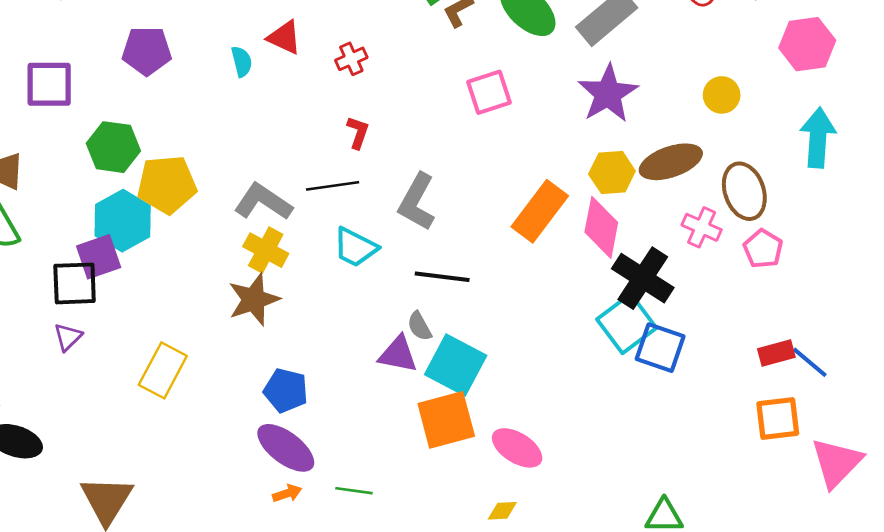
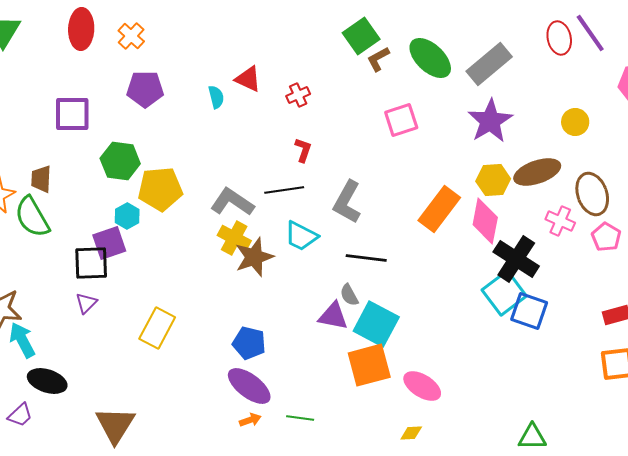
cyan hexagon: (123, 221) -> (127, 216), size x0.6
brown star: (254, 300) -> (254, 257), moved

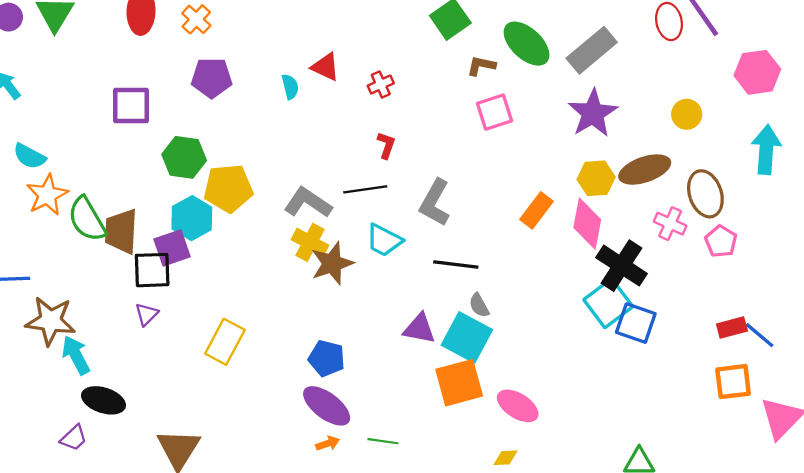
brown L-shape: (378, 59) -> (481, 66), moved, turned 40
brown trapezoid: (41, 179) -> (121, 231), moved, size x1.5
orange rectangle: (439, 209) -> (536, 210), size x0.7
cyan hexagon: (127, 216) -> (192, 218), size x1.5
gray semicircle: (349, 295) -> (479, 305), moved

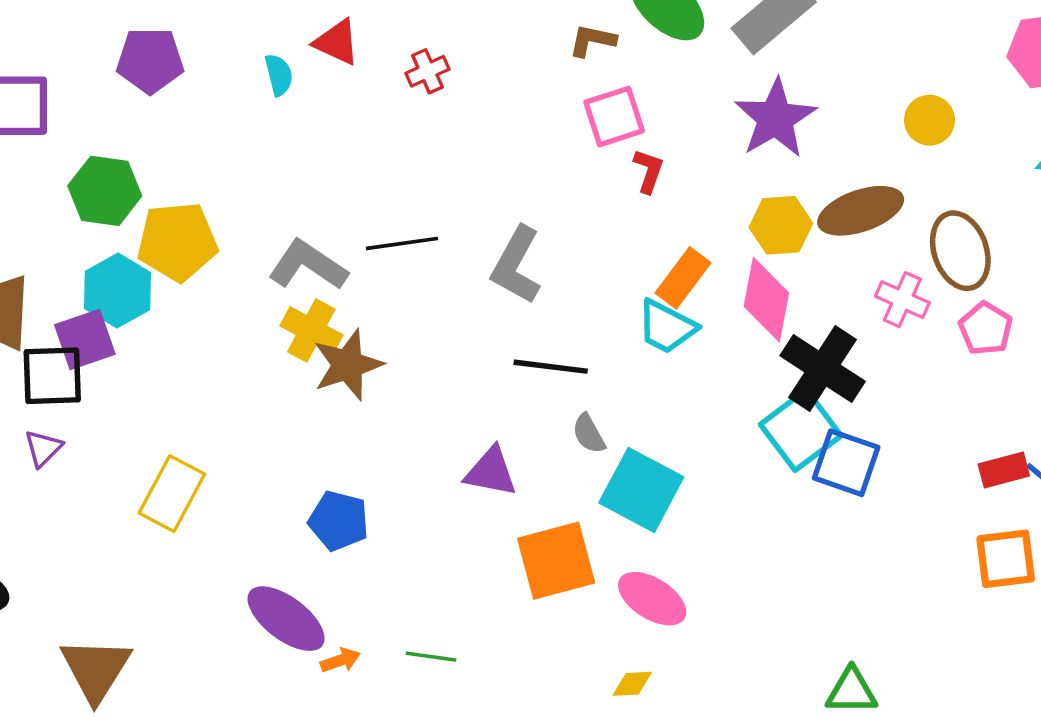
red L-shape: (386, 145) -> (649, 171), moved
cyan trapezoid: (384, 240) -> (667, 327), moved
cyan square: (467, 337) -> (641, 490), moved
purple ellipse: (327, 406) -> (286, 619), moved

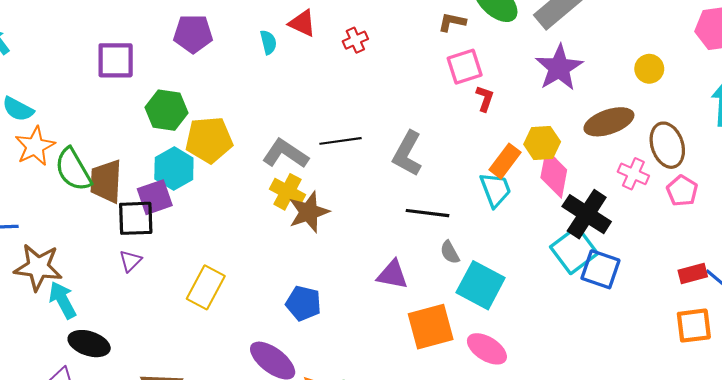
yellow hexagon: (781, 225) -> (542, 143), moved
cyan trapezoid: (667, 327) -> (495, 190), turned -138

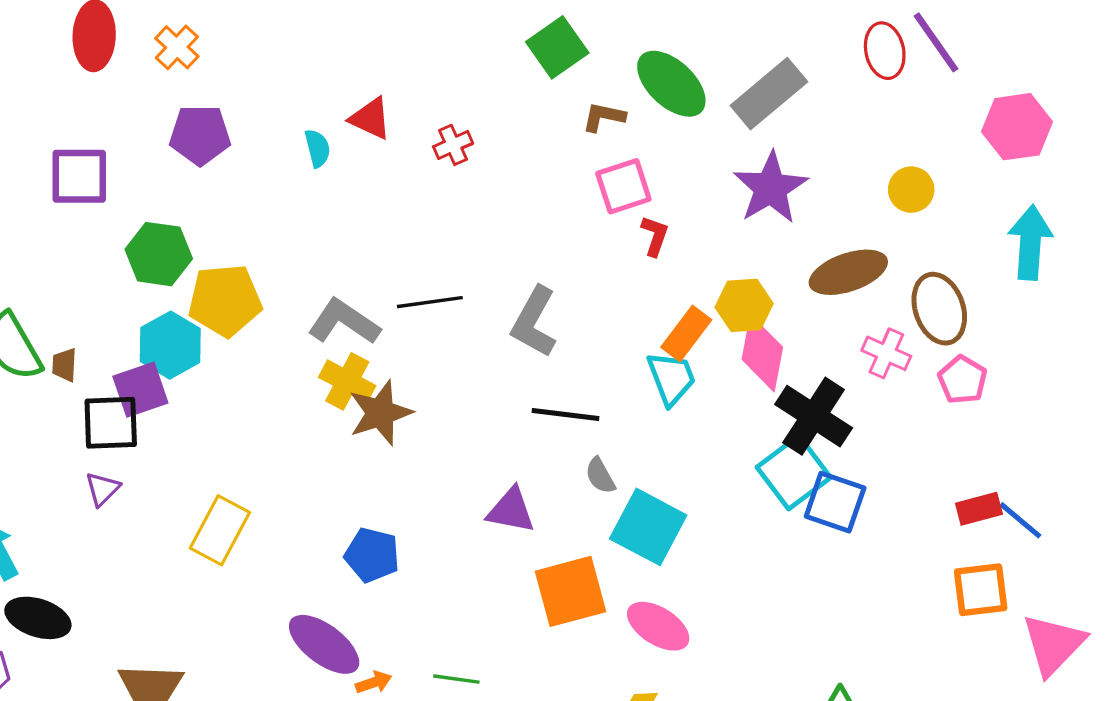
brown trapezoid: (106, 181) -> (64, 365), size x0.5

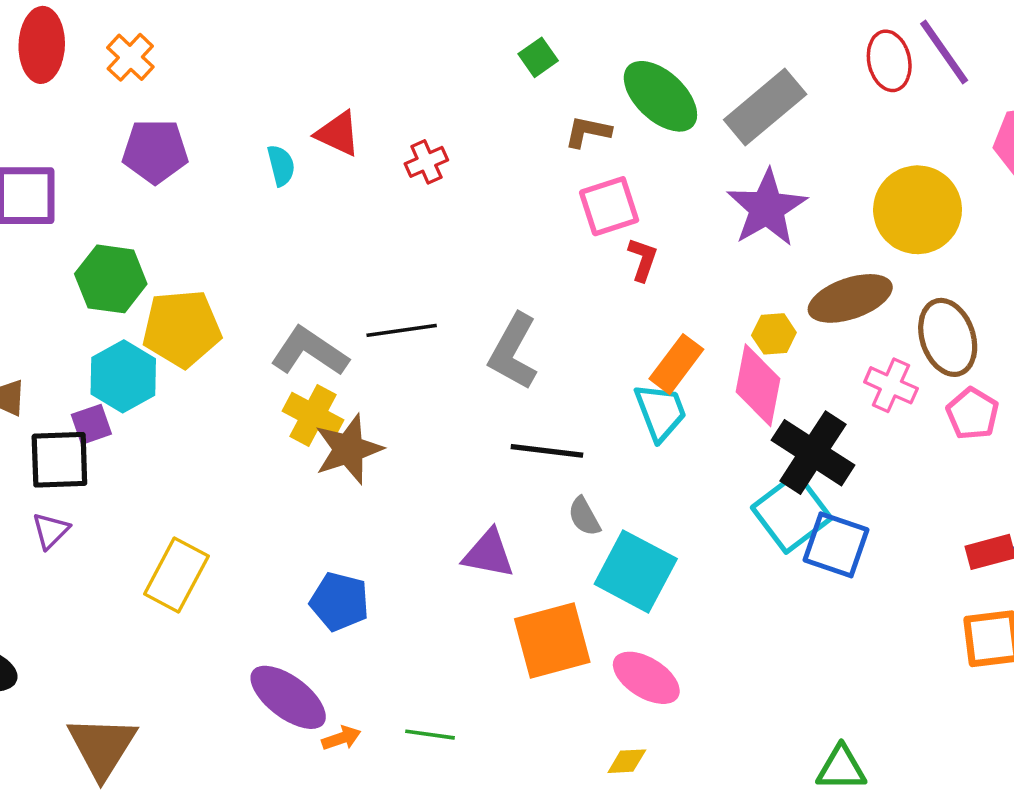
green square: (557, 47) -> (538, 57), size x0.6
yellow circle: (911, 190) -> (918, 210), size x1.8
yellow hexagon: (744, 305) -> (774, 334), moved, size x0.7
purple square: (140, 390) -> (91, 424), size x0.7

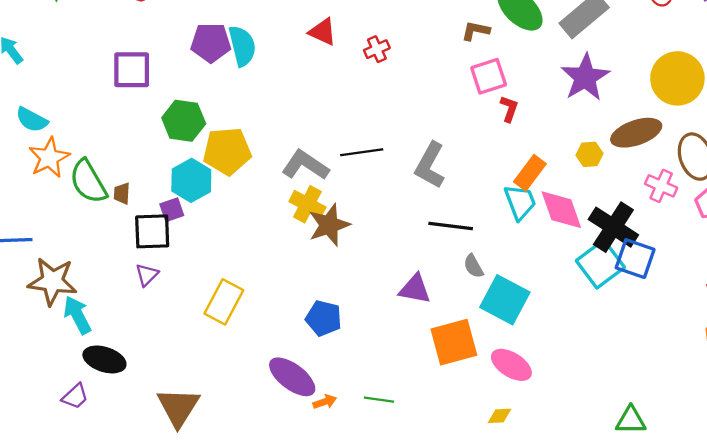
cyan semicircle: (281, 165) -> (242, 46), moved, size x1.6
pink diamond: (758, 385) -> (561, 210), moved, turned -30
blue square: (836, 545) -> (635, 259), moved

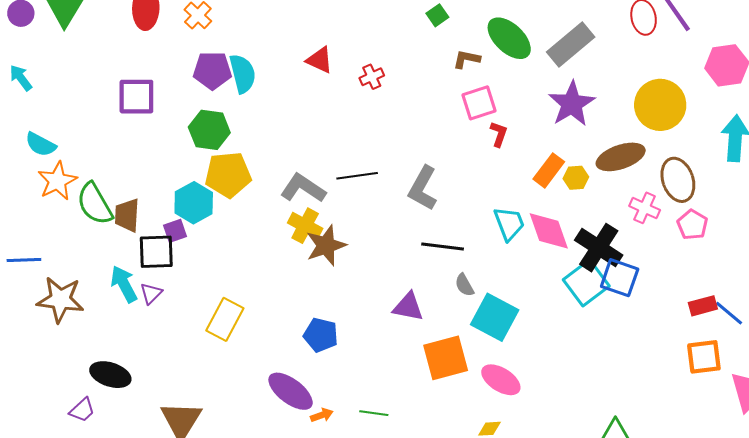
green hexagon: (184, 121) -> (209, 130), moved
orange rectangle: (530, 173) -> (549, 170), moved
brown trapezoid: (122, 193) -> (127, 215), size x1.6
cyan arrow: (77, 315) -> (124, 284), moved

